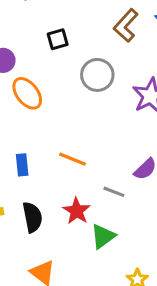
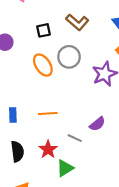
brown L-shape: (126, 25) -> (77, 22), moved, turned -95
orange ellipse: (27, 93) -> (43, 65), moved
orange line: (73, 159) -> (48, 114), turned -30

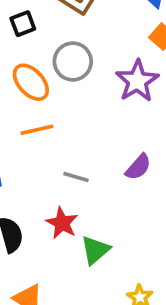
orange line: (48, 114) -> (37, 130), moved
gray line: (75, 138) -> (76, 177), moved

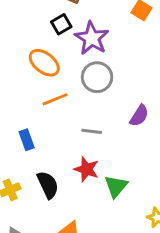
black square: (23, 24) -> (61, 24), moved
gray circle: (73, 62) -> (97, 77), moved
purple star: (137, 81) -> (92, 38), moved

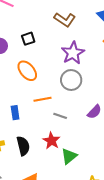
black square: (61, 24) -> (28, 39), moved
orange ellipse: (44, 63) -> (27, 71), moved
orange line: (55, 99) -> (43, 99), moved

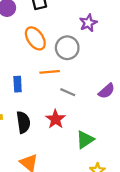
purple star: (73, 53) -> (88, 23), size x0.7
gray circle: (71, 80) -> (67, 48), moved
green triangle: (69, 156) -> (85, 140), moved

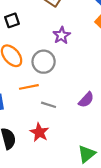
green triangle: (85, 140) -> (87, 154), moved

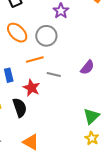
red star: (39, 132) -> (32, 88), moved

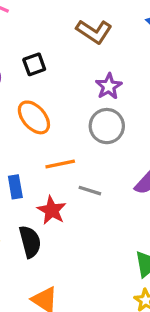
gray circle: (46, 36) -> (107, 126), moved

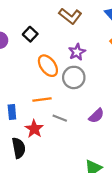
black square: (34, 64) -> (30, 34), turned -32
orange ellipse: (34, 117) -> (48, 66), moved

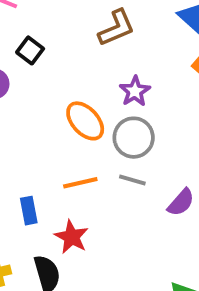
brown L-shape: (70, 16) -> (116, 28), turned -55
black square: (30, 34) -> (30, 50), moved
gray line: (60, 118) -> (132, 180), moved

